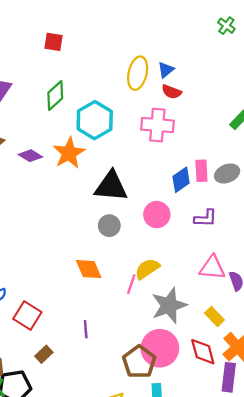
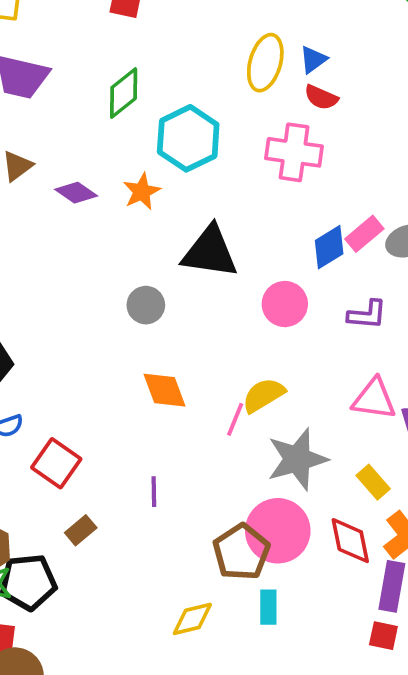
orange star: (69, 153) -> (142, 192), size x0.7
pink rectangle: (201, 171) -> (364, 234), turned 50
gray circle: (109, 226) -> (146, 305), moved

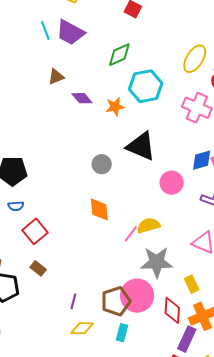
purple line: (154, 492) -> (73, 301), moved
brown rectangle: (81, 530) -> (38, 268), turned 63

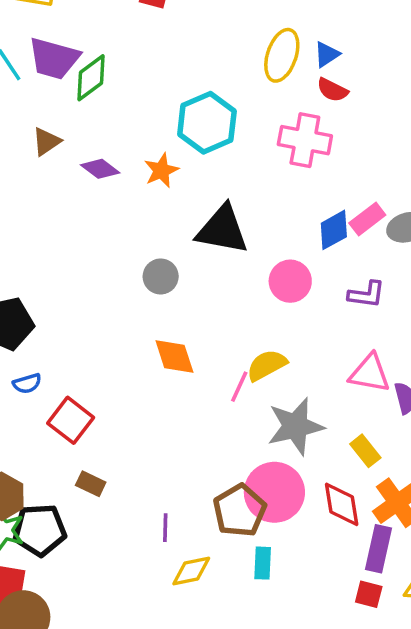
green diamond: (119, 55) -> (91, 78), moved

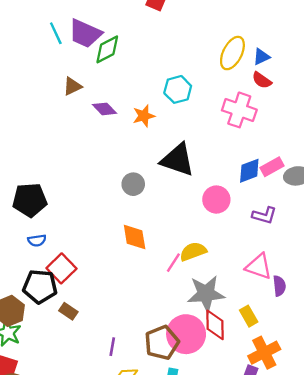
cyan hexagon: (207, 123) -> (178, 89), size x0.7
red diamond: (342, 504) -> (215, 325), moved
black pentagon: (40, 530) -> (40, 286), moved

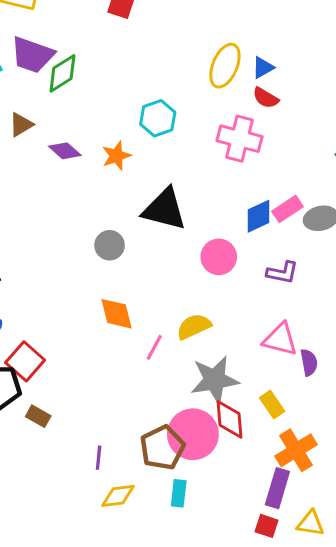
pink line: (173, 263) -> (154, 347), moved

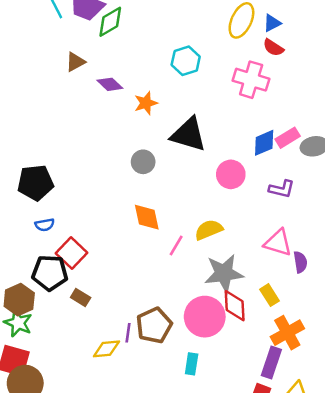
orange star: (116, 156) -> (146, 103), moved
brown pentagon: (162, 448) -> (154, 325), moved
yellow diamond: (118, 496) -> (106, 349), moved

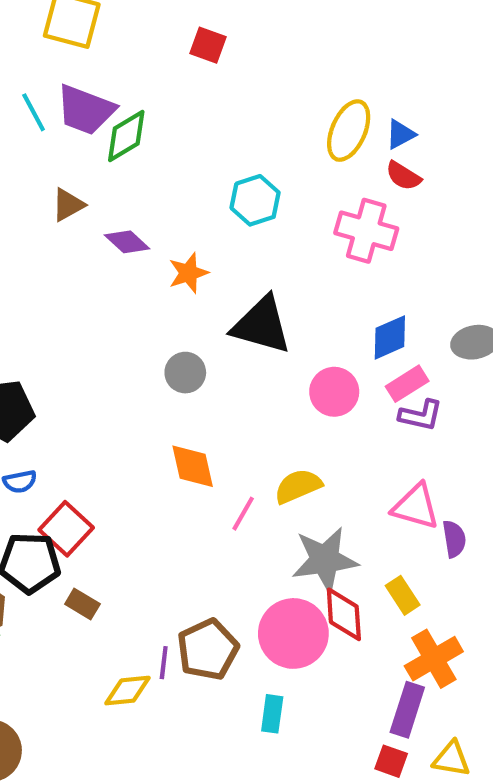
pink rectangle: (288, 138) -> (407, 384), moved

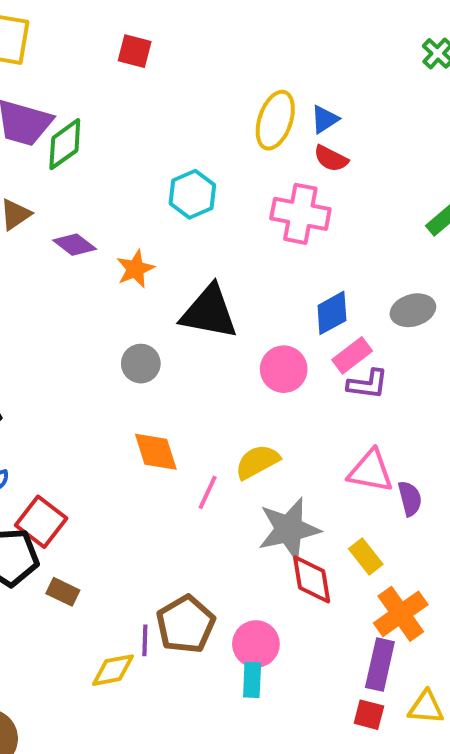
pink circle: (293, 633) -> (256, 644), moved, size x0.7

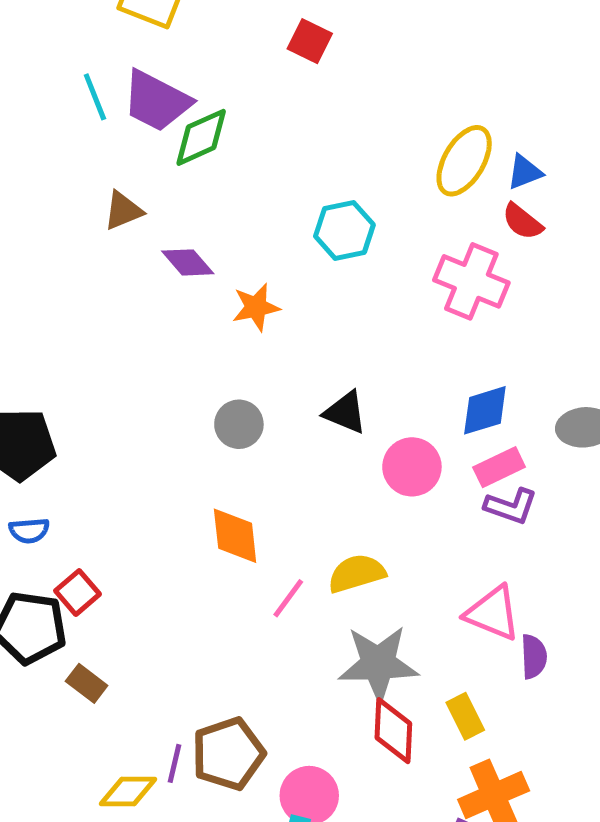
black triangle: (209, 312) -> (345, 412), moved, size x0.6
red square: (41, 522) -> (77, 592), size x0.7

